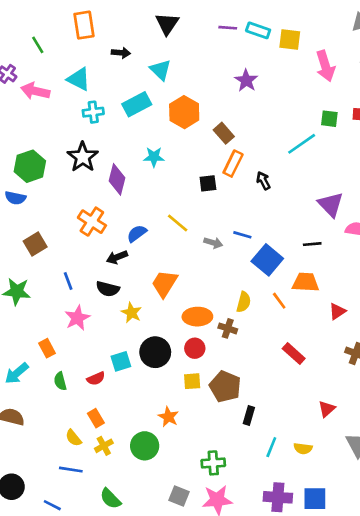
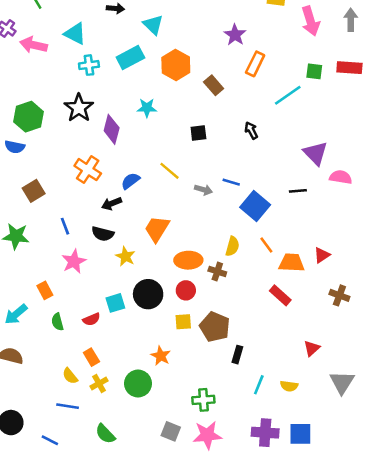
orange rectangle: (233, 164) -> (255, 64), moved
orange trapezoid: (306, 282) -> (292, 263), moved

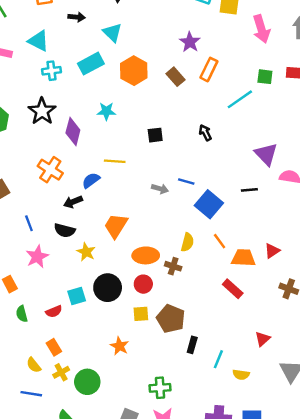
brown rectangle: (214, 85) -> (175, 77), moved
yellow line: (169, 171) -> (115, 161), moved, turned -36
green circle: (138, 384) -> (87, 382), moved
cyan line: (259, 385) -> (218, 359), moved

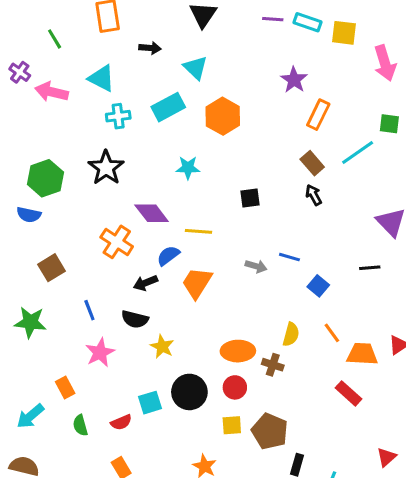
brown rectangle: (175, 77) -> (312, 163), moved
purple diamond: (73, 131) -> (152, 213), moved, turned -52
blue square: (209, 204) -> (318, 286), size x0.6
orange trapezoid: (116, 226) -> (197, 283), moved

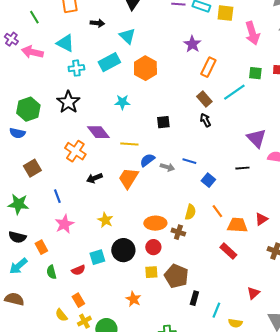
blue semicircle: (168, 256) -> (147, 160), moved
black semicircle: (135, 319) -> (17, 237), moved

